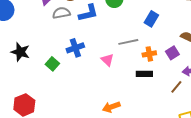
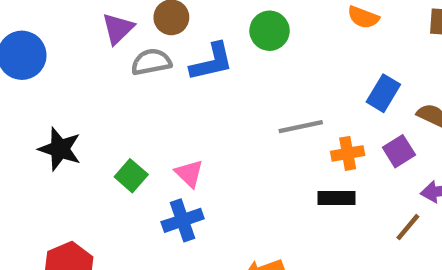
blue rectangle: (151, 19) -> (383, 93), moved
blue cross: (75, 48) -> (183, 220), moved
pink triangle: (107, 60) -> (189, 174), moved

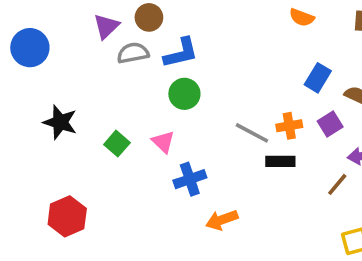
green circle: (270, 31) -> (184, 94), moved
gray line: (301, 127) -> (252, 133), moved, turned 40
blue cross: (183, 220) -> (190, 179), moved

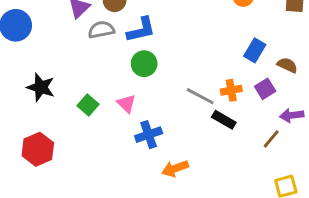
black rectangle: (280, 161) -> (224, 120), turned 30
red hexagon: (67, 216) -> (38, 149), moved

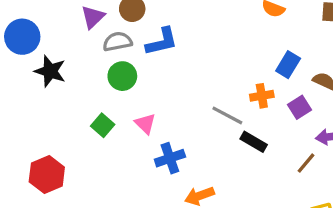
green circle: (144, 64) -> (122, 76), moved
black star: (41, 87) -> (50, 71), moved
orange cross: (231, 90) -> (262, 96), moved

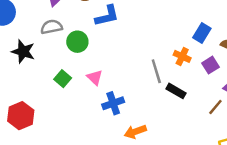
gray semicircle: (117, 42) -> (52, 27), moved
black star: (50, 71) -> (23, 52), moved
orange cross: (262, 96) -> (182, 56), turned 35
gray line: (227, 115) -> (156, 71), turned 45

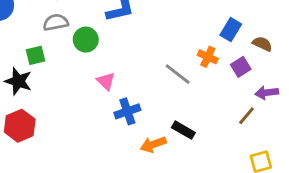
black star: (23, 52) -> (18, 81), moved
gray line: (156, 71) -> (178, 74), turned -35
green square: (63, 79) -> (36, 55), moved, turned 35
black rectangle: (176, 91) -> (183, 130), moved

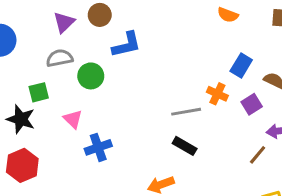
gray line: (178, 74) -> (186, 112), turned -48
pink triangle: (106, 81) -> (73, 119), moved
blue cross: (127, 111) -> (98, 147), moved
black rectangle: (183, 130) -> (185, 146), moved

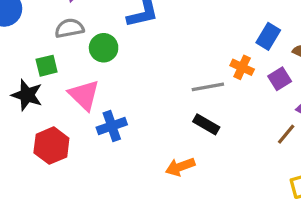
pink triangle: (73, 119) -> (84, 95), size x1.5
red hexagon: (22, 165) -> (51, 146), moved

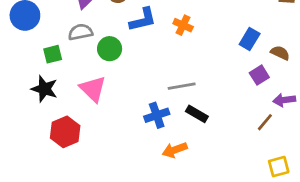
green square: (47, 66) -> (53, 54), moved
orange cross: (242, 67) -> (183, 25), moved
gray line: (208, 87) -> (182, 86), moved
blue cross: (112, 126) -> (157, 115), moved

